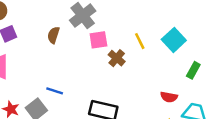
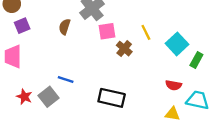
cyan square: (174, 40) -> (177, 44), moved

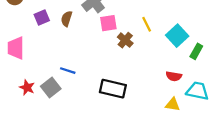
purple square: (22, 26) -> (42, 18), moved

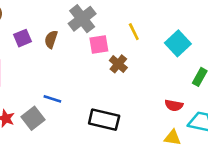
yellow line: (147, 24) -> (134, 32), moved
cyan square: (177, 36) -> (178, 43), moved

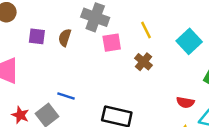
gray cross: (82, 19) -> (95, 17), turned -32
purple square: (23, 38) -> (37, 36), turned 30
brown cross: (118, 64) -> (143, 62), moved

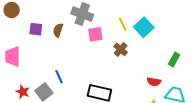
cyan square: (189, 41) -> (144, 27), moved
blue line: (66, 96) -> (59, 77), turned 48

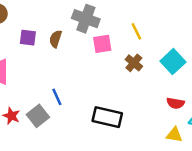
cyan square: (144, 27) -> (173, 62), moved

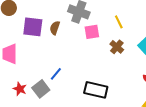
purple square: (28, 38) -> (33, 27), size x1.5
blue line: (57, 97) -> (56, 74), turned 64

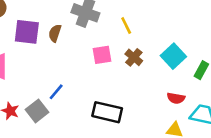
yellow line: (119, 22) -> (126, 26), moved
pink square: (92, 32) -> (102, 55), moved

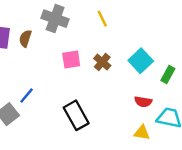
yellow line: (126, 26) -> (102, 19), moved
black rectangle: (107, 112) -> (76, 115), turned 48

